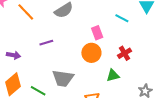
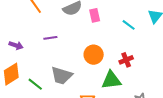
pink rectangle: (97, 33) -> (95, 15), moved
green triangle: (113, 75) -> (111, 80), size x1.5

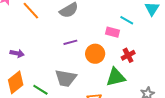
pink rectangle: (95, 15) -> (113, 32), moved, turned -56
purple line: (50, 38) -> (70, 42), moved

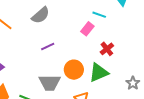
pink rectangle: (113, 32) -> (87, 29), turned -56
orange circle: (95, 54) -> (74, 70), moved

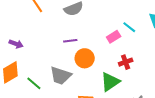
orange circle: (74, 70) -> (85, 58), moved
green triangle: (99, 73) -> (110, 82), turned -30

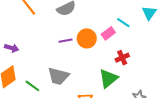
orange circle: (85, 58) -> (87, 38), moved

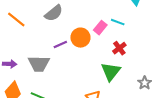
cyan line: (123, 23) -> (118, 22), moved
gray trapezoid: (58, 76) -> (39, 64), moved

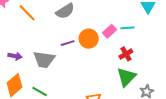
cyan line: (118, 22) -> (127, 28), turned -32
green triangle: (111, 72) -> (126, 77), moved

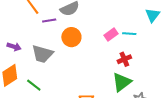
orange circle: (89, 39) -> (71, 37), moved
purple line: (68, 43) -> (49, 20), moved

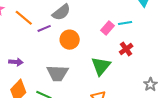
gray trapezoid: (42, 54) -> (57, 73), moved
green triangle: (122, 82) -> (101, 66), moved

